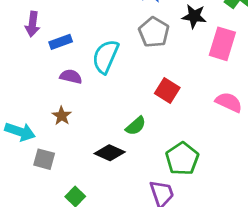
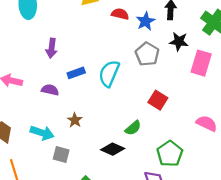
blue rectangle: (61, 42) -> (76, 73), moved
purple semicircle: (71, 77) -> (50, 90), moved
pink semicircle: (229, 102) -> (207, 123), moved

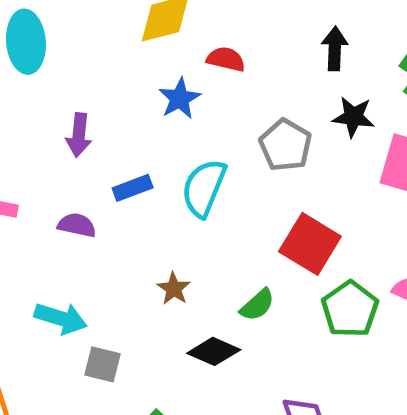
blue star: (146, 21) -> (180, 99), moved
red square: (158, 100) -> (310, 244), size x1.4
brown star: (75, 120) -> (174, 289), moved
green pentagon: (170, 154) -> (350, 309), moved

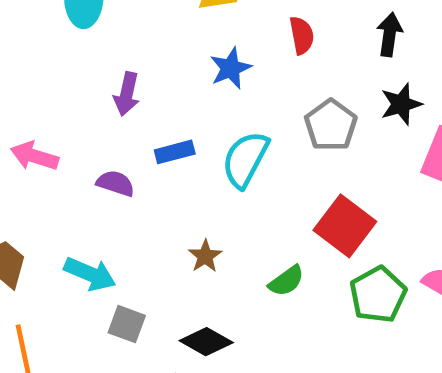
red semicircle: (226, 59) -> (302, 35), moved, turned 60
black star: (353, 117) -> (401, 104), turned -30
black diamond: (214, 351) -> (206, 342), moved

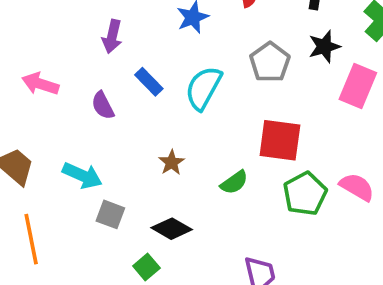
blue rectangle: (175, 152) -> (149, 82), turned 60
purple semicircle: (116, 183) -> (103, 105), turned -136
red square: (345, 226) -> (280, 140), turned -30

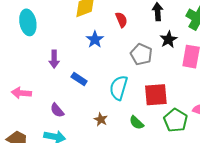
cyan semicircle: (203, 88) -> (119, 88), moved
purple semicircle: (103, 105) -> (57, 110), moved
green semicircle: (234, 182) -> (136, 123), turned 91

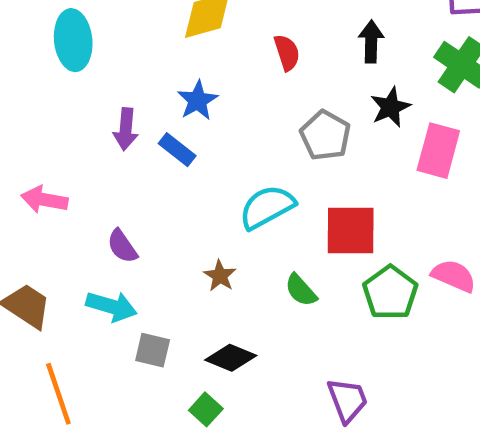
blue star: (95, 39) -> (198, 100), moved
blue rectangle: (79, 79) -> (177, 150), moved
cyan semicircle: (119, 88) -> (267, 207), turned 40

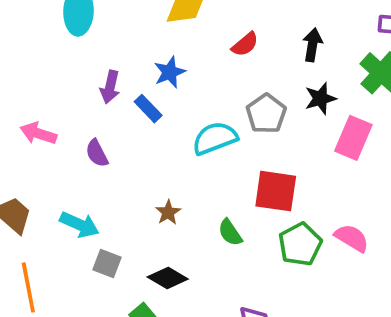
red semicircle: (287, 53) -> (245, 44), turned 60
cyan semicircle: (267, 207) -> (215, 138), moved
purple semicircle: (122, 246) -> (97, 153), moved

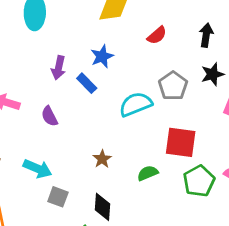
green semicircle: (230, 233) -> (148, 173), turned 102
black diamond: (168, 278) -> (102, 207), turned 64

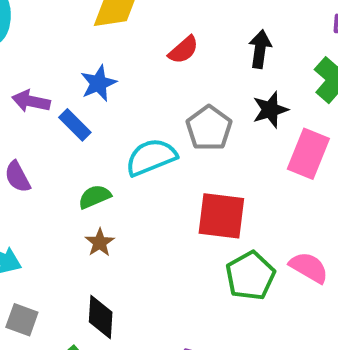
purple arrow: (59, 68) -> (31, 101), turned 90
green semicircle: (148, 173) -> (95, 197), moved
gray square: (58, 197) -> (22, 320), moved

